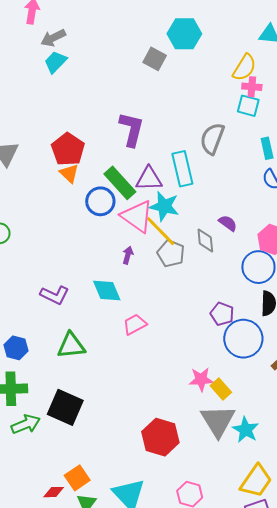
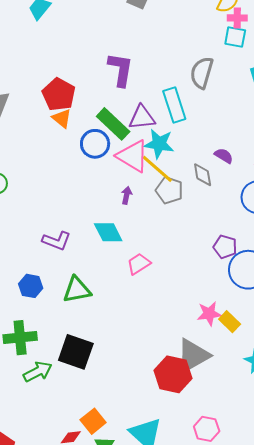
blue hexagon: (16, 348) -> (31, 286), moved
gray triangle: (218, 421) -> (193, 355), moved, turned 36

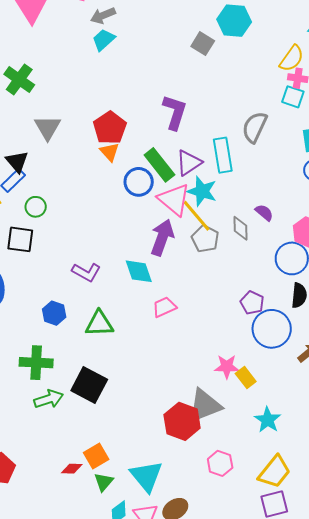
purple triangle: (142, 118) -> (189, 163), turned -36
purple arrow: (126, 195) -> (162, 238), size x2.0
pink hexagon: (207, 429) -> (220, 463), moved

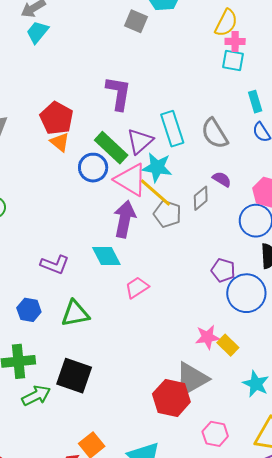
gray semicircle: (255, 127) -> (215, 134), moved, turned -48
gray diamond: (241, 228) -> (201, 198), turned 60

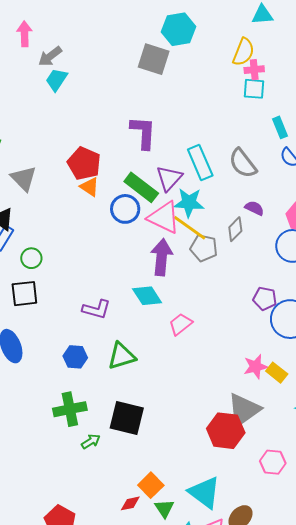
gray square: (136, 21) -> (154, 59), size x1.4
green arrow: (36, 396) -> (91, 441), size x0.7

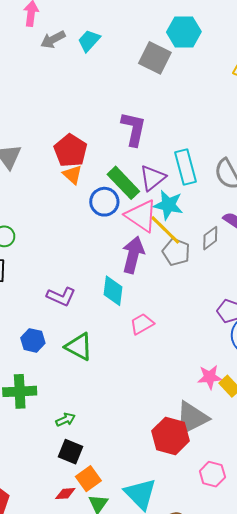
cyan trapezoid: (57, 80) -> (89, 41), moved
cyan diamond: (147, 296) -> (113, 291), turned 32
green triangle: (122, 356) -> (79, 347), turned 36
black square: (127, 418) -> (70, 452), moved, size x0.7
green arrow: (91, 441) -> (66, 420), moved

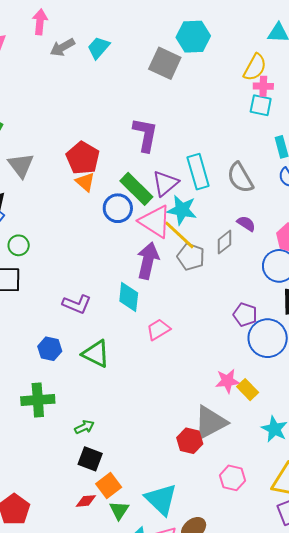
red hexagon: (171, 436) -> (190, 441), size x0.7

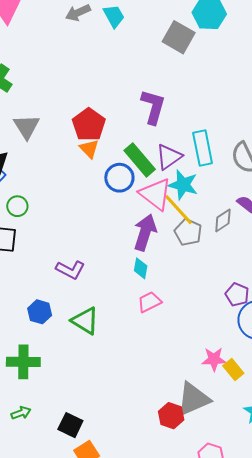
cyan trapezoid: (98, 48) -> (114, 16), turned 105
cyan diamond: (129, 297) -> (141, 268), moved, size x0.7
green arrow: (84, 427) -> (21, 413), moved

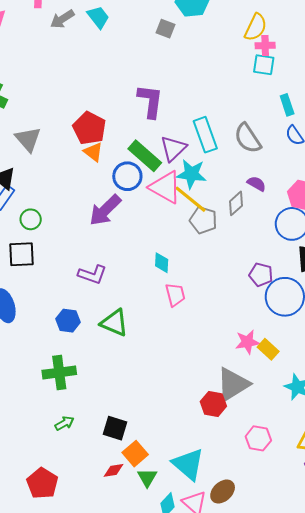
gray square: (179, 37) -> (165, 29), size x0.6
purple arrow: (145, 232) -> (105, 210), moved, turned -144
pink trapezoid: (149, 302) -> (175, 295), turned 110

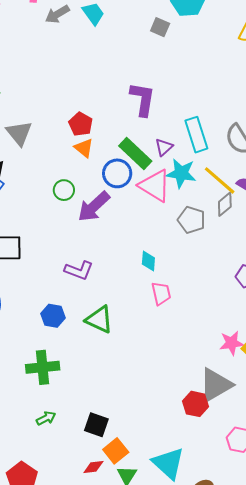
red pentagon: (89, 128) -> (81, 124), size x0.7
purple triangle: (173, 148) -> (164, 147), size x0.7
yellow line: (190, 199) -> (220, 180), moved
green circle: (31, 219) -> (64, 190), moved

